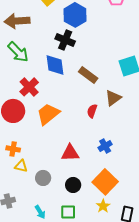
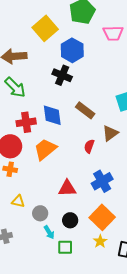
blue diamond: (55, 65) -> (52, 115), moved
red cross: (29, 87) -> (26, 122), turned 36
blue cross: (105, 146) -> (102, 181), size x1.5
orange cross: (13, 149) -> (10, 169), moved
cyan arrow: (40, 212) -> (49, 232), moved

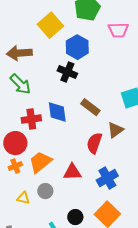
red semicircle: (89, 146) -> (94, 143), size x1.5
orange trapezoid: (45, 149) -> (40, 162), moved
orange cross: (10, 169) -> (15, 166), turned -32
red triangle: (67, 188) -> (72, 172), moved
gray circle: (40, 213) -> (45, 191), moved

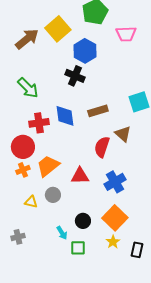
brown arrow: (19, 53) -> (27, 39), moved, turned 145
brown rectangle: (90, 107) -> (98, 111), turned -54
brown triangle: (115, 130) -> (123, 134), turned -42

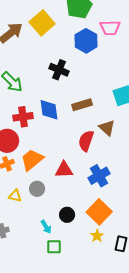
blue hexagon: (85, 51) -> (86, 41), moved
green square: (78, 248) -> (54, 247), moved

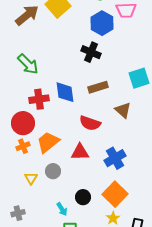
black cross: (59, 70) -> (91, 52), moved
red semicircle: (86, 141) -> (90, 123), moved, turned -90
yellow triangle: (15, 196) -> (31, 178), turned 48

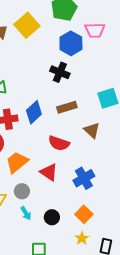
blue diamond: (65, 92) -> (34, 112), turned 55
red triangle: (80, 152) -> (49, 172), turned 36
orange square: (115, 194) -> (84, 214), size x0.7
cyan arrow: (62, 209) -> (26, 213), moved

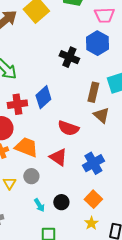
blue hexagon: (71, 43) -> (97, 43), moved
brown rectangle: (67, 107) -> (93, 92), moved, turned -60
orange trapezoid: (17, 162) -> (26, 147), turned 60
cyan arrow: (26, 213) -> (39, 205), moved

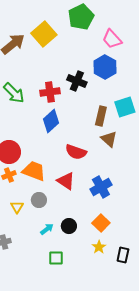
pink trapezoid: (104, 15) -> (112, 39), turned 50
red cross: (17, 104) -> (50, 92), moved
cyan arrow: (39, 205) -> (47, 229), turned -96

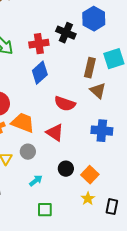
blue cross: (101, 187) -> (102, 131), moved, turned 35
black circle: (69, 226) -> (66, 169), moved

